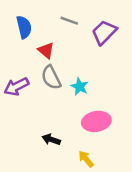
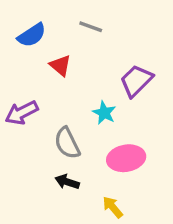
blue semicircle: (24, 27) -> (32, 35), turned 70
purple trapezoid: (104, 32) -> (136, 81), moved
gray semicircle: (51, 78) -> (67, 143), moved

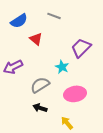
gray semicircle: (67, 143) -> (40, 85), turned 84

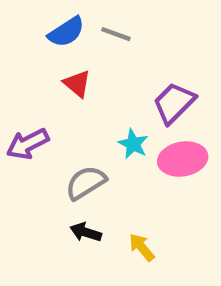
blue semicircle: (19, 21) -> (66, 32), moved
pink ellipse: (75, 94) -> (183, 159), moved
yellow arrow: (67, 123) -> (142, 247), moved

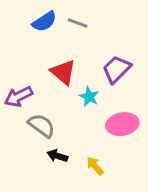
red triangle: (77, 84) -> (63, 72), moved, size x1.4
pink ellipse: (183, 159) -> (122, 124), moved
gray semicircle: (86, 183) -> (42, 125), moved, turned 68

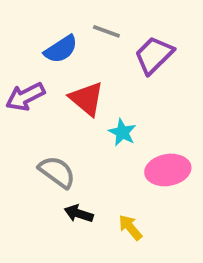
blue semicircle: (44, 22) -> (61, 49), moved
purple trapezoid: (117, 69) -> (154, 55), moved
purple arrow: (18, 97) -> (25, 97), moved

